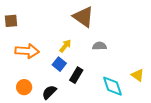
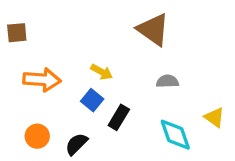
brown triangle: (83, 17) -> (153, 30), moved
yellow arrow: (65, 46) -> (102, 72), turned 80
gray semicircle: (99, 46) -> (167, 81), moved

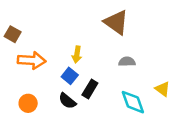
brown square: (17, 33) -> (13, 34), moved, turned 35
yellow arrow: (102, 72) -> (77, 54), turned 70
black semicircle: (76, 144) -> (67, 101), moved, turned -96

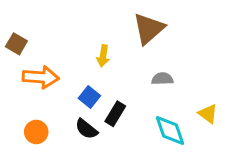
brown triangle: (116, 22) -> (149, 29), turned 44
yellow arrow: (77, 54) -> (103, 56), moved

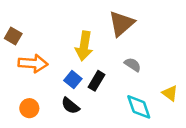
yellow arrow: (103, 56) -> (84, 46), size x1.6
gray semicircle: (162, 79) -> (133, 65), turned 35
black rectangle: (115, 114) -> (97, 81), moved

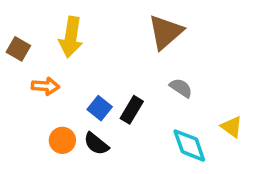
yellow arrow: (84, 46) -> (71, 37), moved
orange arrow: (33, 63) -> (45, 86), size x0.7
orange circle: (29, 108) -> (62, 140), moved

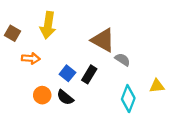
brown triangle: (166, 32) -> (103, 40), moved, turned -50
yellow triangle: (232, 127) -> (157, 86), turned -42
cyan diamond: (189, 145) -> (128, 99), turned 40

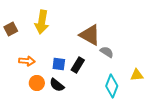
brown square: (12, 33) -> (11, 29), turned 32
orange arrow: (31, 58) -> (27, 61), moved
blue square: (67, 73) -> (59, 64), turned -32

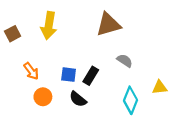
brown triangle: (90, 35) -> (108, 24), moved, turned -45
orange arrow: (27, 61) -> (31, 71), turned 49
black semicircle: (57, 85) -> (78, 99), moved

